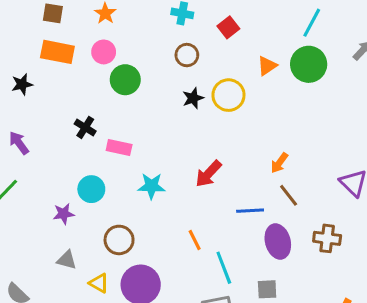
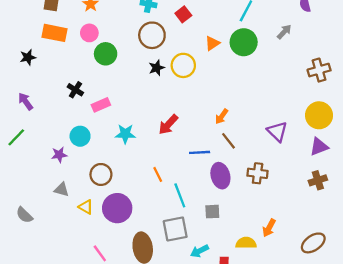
brown circle: (187, 55) -> (152, 35), size x1.5
pink rectangle: (119, 147) -> (101, 105), turned -36

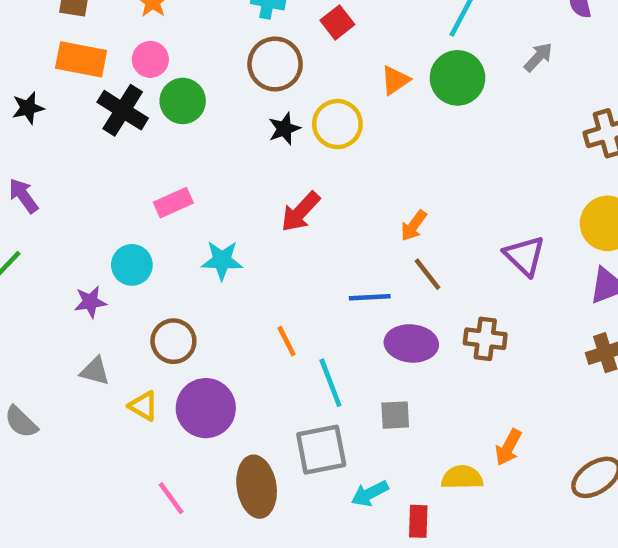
black cross: (75, 90) -> (123, 110), moved, size x1.5
red arrow: (168, 125) -> (300, 212), moved
purple ellipse: (220, 176) -> (411, 343), turned -70

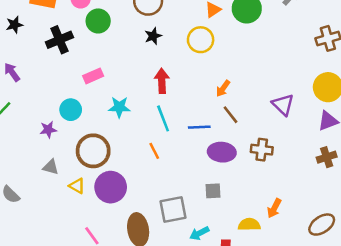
black cross: (123, 110) -> (59, 40), moved, turned 35
yellow circle: (337, 124) -> (201, 40), moved
red arrow: (300, 212) -> (162, 81), turned 135
brown circle: (173, 341) -> (93, 151), size x1.4
cyan line: (330, 383) -> (163, 118), moved

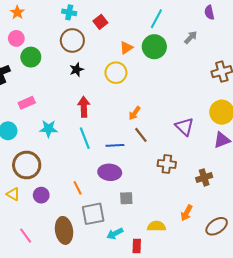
orange line: (154, 151) -> (78, 188), moved
purple ellipse: (222, 152) -> (110, 172), moved
brown cross: (327, 157) -> (204, 177), moved
purple circle: (111, 187) -> (41, 195), size x0.6
orange arrow: (274, 208) -> (187, 213), moved

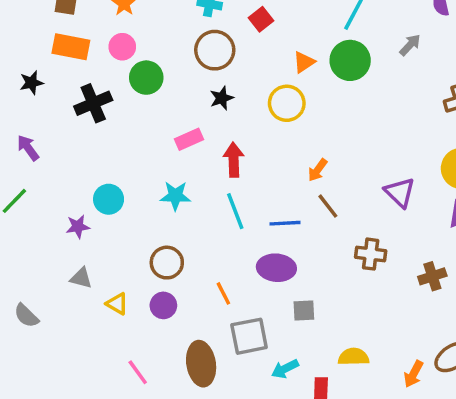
pink rectangle: (27, 103) -> (189, 139), moved
brown circle: (27, 165) -> (167, 263), moved, size x0.7
orange arrow: (187, 213) -> (413, 374), moved

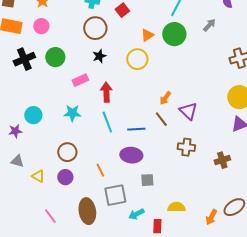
green circle: (146, 78) -> (55, 57), moved
orange arrow: (318, 170) -> (165, 98), moved
purple triangle: (400, 192) -> (188, 111), moved

